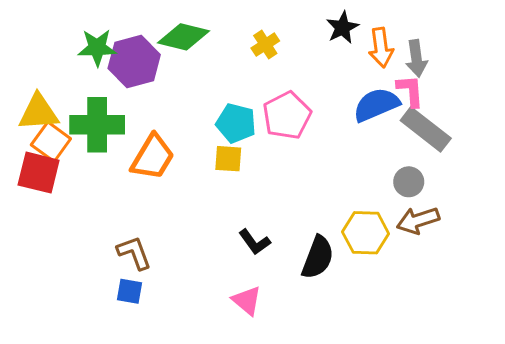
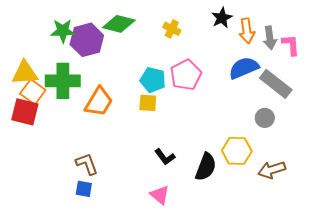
yellow cross: (265, 45) -> (172, 29), turned -30
pink L-shape: (410, 91) -> (291, 45), moved
brown arrow: (418, 220) -> (272, 170), moved

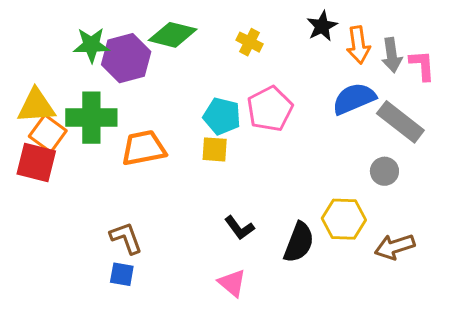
orange trapezoid: (99, 102) -> (144, 148), turned -132

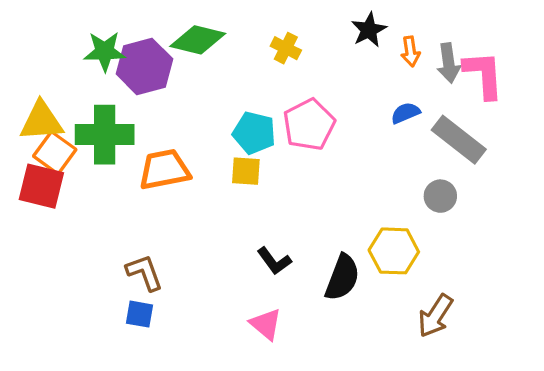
orange arrow: (358, 45) -> (410, 51), size x0.7
pink L-shape: (422, 65) -> (484, 75), size x1.4
blue semicircle: (354, 99) -> (405, 113), size x0.6
brown arrow: (395, 247) -> (435, 316), moved, turned -39

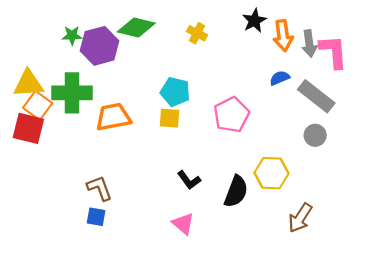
green star: (105, 51) -> (72, 36), size x0.7
orange arrow: (410, 51) -> (283, 36), size x1.5
pink pentagon: (309, 125) -> (231, 115), moved
gray circle: (440, 196) -> (315, 135), moved

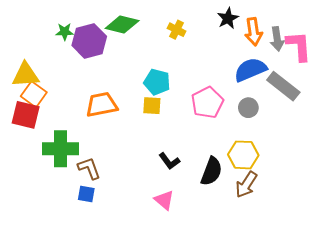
blue semicircle: (280, 78) -> (250, 70), size x1.8
green cross: (72, 93) -> (60, 149), moved
gray circle: (315, 135) -> (248, 108), moved
brown arrow: (300, 218) -> (246, 185), moved

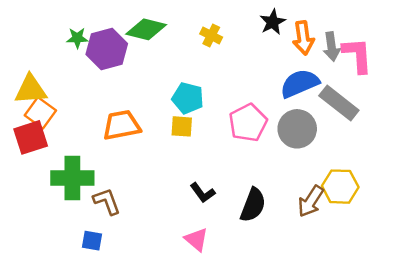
gray circle: (248, 108) -> (297, 129), size x1.6
red square: (26, 115) -> (31, 137), turned -32
yellow hexagon: (243, 155) -> (340, 187), moved
brown arrow: (246, 185) -> (311, 201), moved
blue square: (86, 194) -> (92, 241), moved

